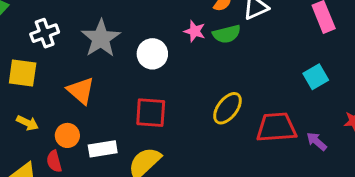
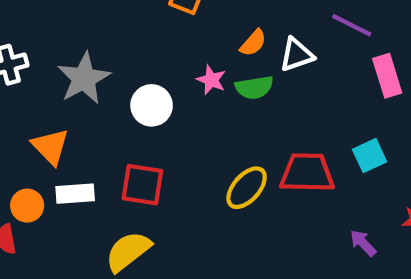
red trapezoid: (276, 127) -> (307, 173), moved
white rectangle: (103, 149) -> (75, 194), moved

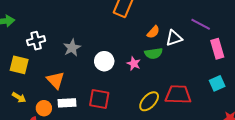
gray star: (84, 78) -> (72, 48), size x0.7
pink star: (211, 80) -> (134, 64), moved
cyan square: (370, 156) -> (217, 83), moved

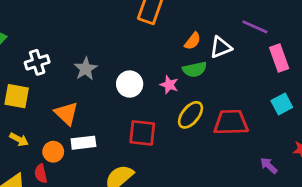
red square: (99, 99) -> (142, 133), moved
yellow ellipse: (149, 101) -> (191, 115), moved

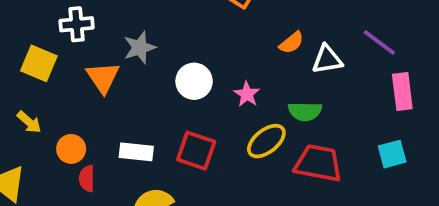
green semicircle: (195, 69) -> (305, 111), moved
orange triangle: (66, 113) -> (103, 77), moved
white rectangle: (83, 143) -> (136, 152), moved
red semicircle: (41, 174) -> (87, 179), moved

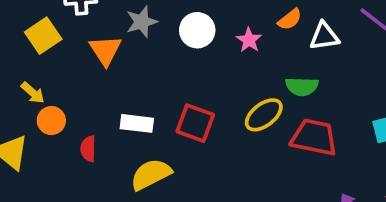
yellow square: (39, 63) -> (43, 36), turned 32
white circle: (194, 81) -> (197, 30), moved
pink star: (247, 94) -> (249, 40), moved
orange circle: (71, 149) -> (51, 121), moved

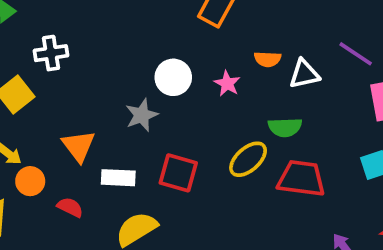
orange semicircle: (290, 19) -> (268, 59), turned 45
gray star: (142, 22) -> (142, 115), moved
orange triangle: (105, 50) -> (79, 146), moved
red semicircle: (88, 149) -> (70, 207), turned 120

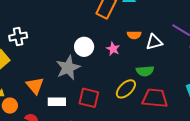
gray star: (142, 115) -> (68, 68), size x1.4

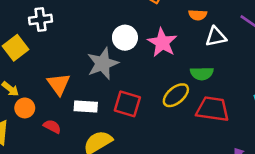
orange semicircle: (134, 35) -> (198, 15), moved
pink star: (113, 49) -> (162, 43), size x1.6

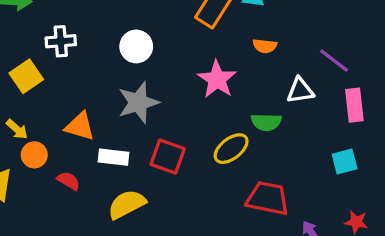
white triangle: (216, 37) -> (300, 91), moved
white circle: (125, 38) -> (136, 46), moved
orange triangle: (59, 84) -> (80, 126), turned -40
red trapezoid: (213, 109) -> (268, 198), moved

